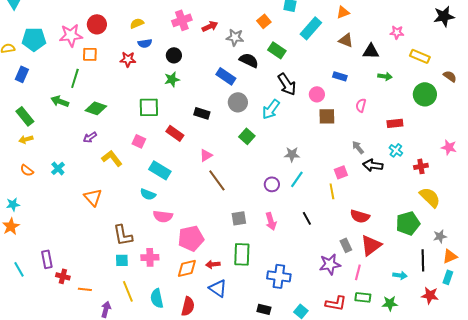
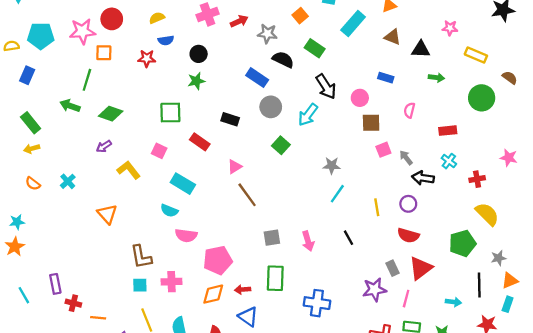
pink square: (341, 172) -> (383, 150), moved
purple circle: (272, 184) -> (408, 204), moved

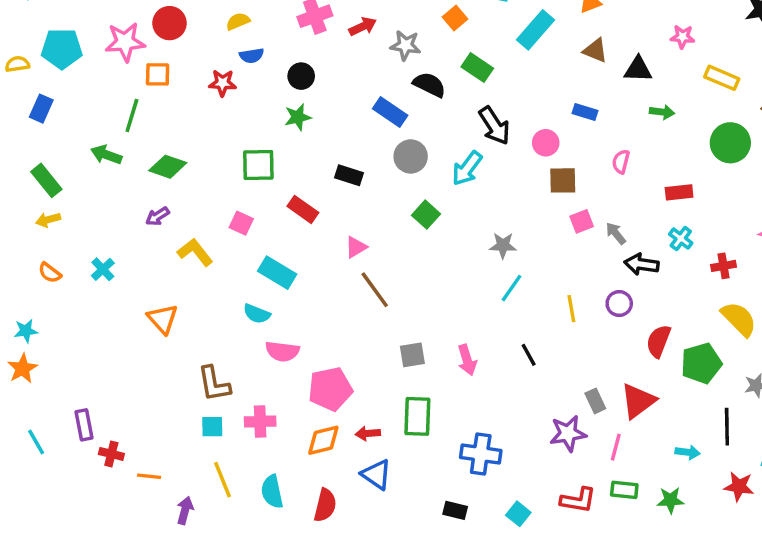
red semicircle: (408, 235) -> (659, 341), moved, turned 95

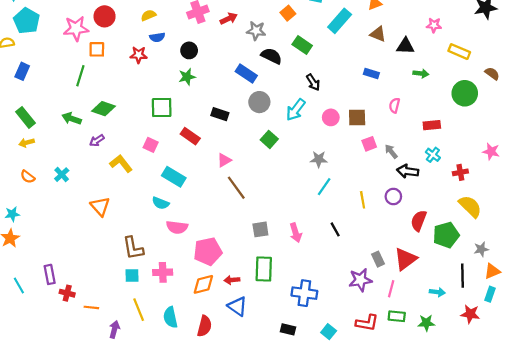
cyan pentagon: (62, 49) -> (27, 21), moved, turned 30
black arrow: (494, 126) -> (313, 82), size x0.7
pink circle: (546, 143) -> (331, 117), moved
green arrow: (106, 155) -> (72, 119), moved

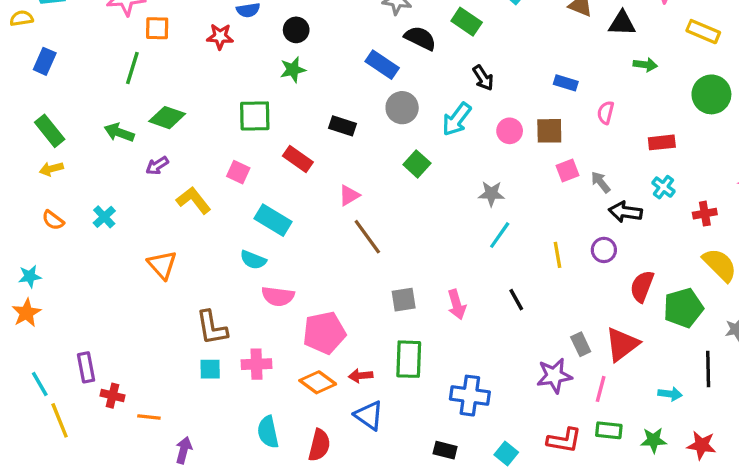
blue rectangle: (371, 74) -> (566, 83), moved
orange diamond: (203, 284) -> (318, 382), turned 50
yellow line: (139, 310) -> (60, 420), moved
red star: (470, 314) -> (702, 445), moved

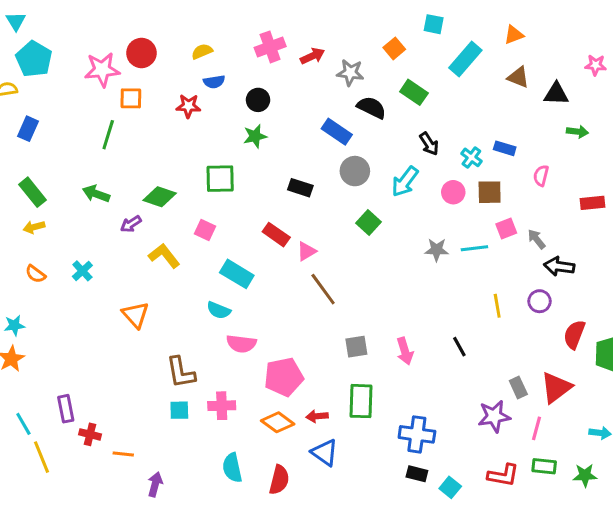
green diamond: (167, 118) -> (160, 197), moved
red rectangle: (298, 159) -> (276, 235), moved
cyan cross: (663, 187) -> (471, 157), moved
cyan line: (500, 235) -> (474, 248), moved, turned 48
black rectangle: (445, 450) -> (417, 474), moved

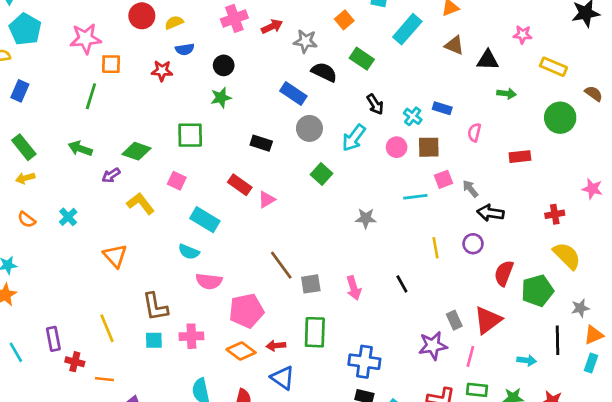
red circle: (141, 53) -> (142, 16), moved
gray star: (437, 250) -> (366, 218), moved
brown line: (323, 289) -> (281, 265), moved
yellow line: (42, 457) -> (107, 328), moved

